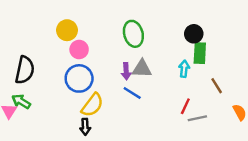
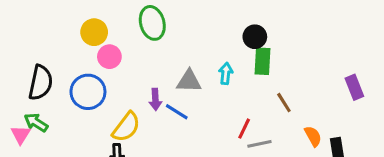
green ellipse: (133, 34) -> (152, 23), moved
cyan arrow: (184, 69) -> (226, 73), moved
purple arrow: (126, 71) -> (155, 100), moved
blue circle: (79, 78) -> (88, 92), moved

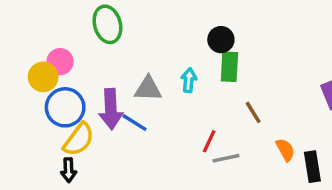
yellow circle: (94, 32) -> (43, 77), moved
blue circle: (88, 92) -> (65, 107), moved
purple arrow: (155, 100) -> (111, 109), size x1.6

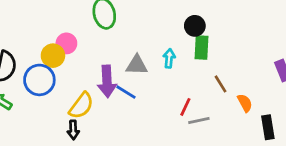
blue circle: (65, 107) -> (39, 80), moved
orange semicircle: (285, 150) -> (245, 103), moved

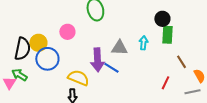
yellow circle: (53, 56) -> (38, 43), moved
yellow semicircle: (81, 106) -> (78, 78), turned -105
red line: (185, 107) -> (165, 83), moved
gray line: (199, 120) -> (192, 92), moved

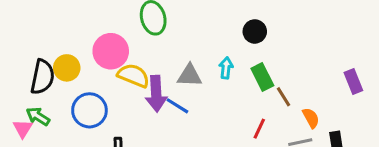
pink circle: (67, 32) -> (111, 51), size x1.5
green rectangle: (167, 35) -> (262, 77), moved, turned -30
blue circle: (47, 59) -> (89, 110), moved
yellow semicircle: (78, 78) -> (133, 75), moved

